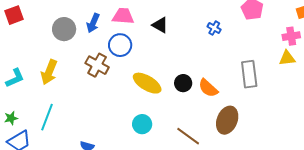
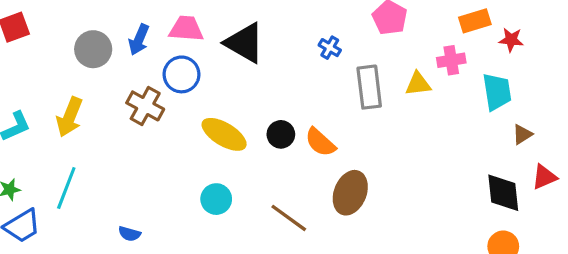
black triangle: (160, 25) -> (245, 43), size x1.6
yellow triangle: (287, 58) -> (418, 84), moved
gray rectangle: (249, 74) -> (369, 87), moved

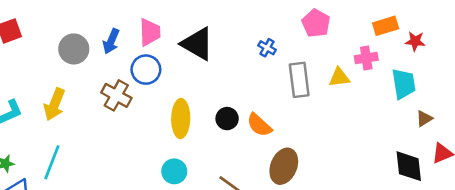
pink trapezoid: (186, 29) -> (150, 32), turned 84
yellow ellipse: (224, 134) -> (181, 119), turned 60

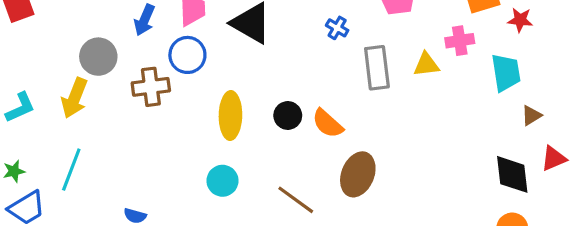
gray circle: (74, 49) -> (98, 57), moved
brown cross: (116, 95) -> (151, 87), turned -36

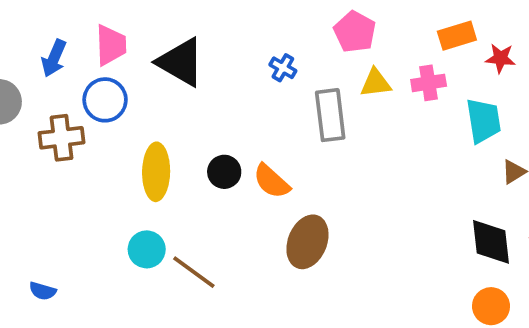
yellow triangle: (426, 65) -> (376, 83), moved
brown line: (296, 200) -> (194, 272), moved

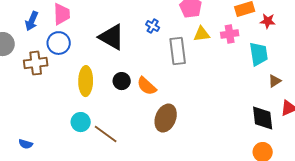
black triangle: (181, 62) -> (112, 37), moved

